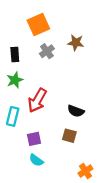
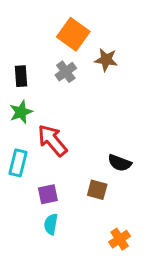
orange square: (38, 24) -> (73, 34), moved, turned -30
red arrow: (37, 100) -> (52, 140), turned 110
black semicircle: (76, 111) -> (120, 163), moved
cyan semicircle: (36, 160) -> (51, 224), turned 64

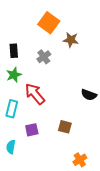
gray cross: (66, 72) -> (44, 57), moved
black semicircle: (120, 163) -> (89, 95), moved
cyan semicircle: (51, 224) -> (11, 147), moved

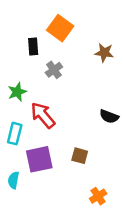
brown star: (71, 40) -> (104, 53), moved
black rectangle: (14, 51) -> (33, 47), moved
purple square: (32, 130) -> (39, 159), size x1.6

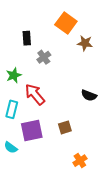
orange square: (60, 28) -> (66, 23), moved
brown square: (80, 156) -> (65, 127), turned -32
cyan semicircle: (13, 180) -> (11, 148), turned -64

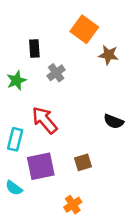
green star: (14, 75) -> (16, 80), moved
orange cross: (80, 161) -> (73, 205), moved

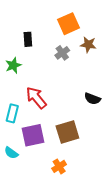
orange square: (84, 29) -> (68, 24), turned 30
gray cross: (56, 73) -> (62, 53), moved
brown square: (83, 162) -> (67, 132), size x1.6

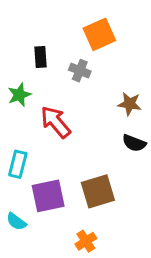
brown star: (88, 45) -> (130, 104), moved
gray cross: (62, 53) -> (80, 71), moved, turned -32
red arrow: (36, 98) -> (56, 122), moved

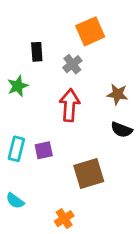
gray cross: (80, 71) -> (72, 64), turned 30
red arrow: (56, 122) -> (70, 105), moved, turned 44
purple square: (48, 196) -> (44, 150), moved, size x0.6
orange cross: (86, 241) -> (64, 219), moved

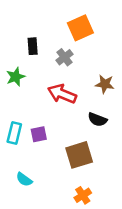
red arrow: (70, 105) -> (62, 94), turned -72
black semicircle: (122, 130) -> (97, 120), moved
cyan semicircle: (15, 201) -> (24, 179), moved
orange cross: (64, 219) -> (83, 195), moved

